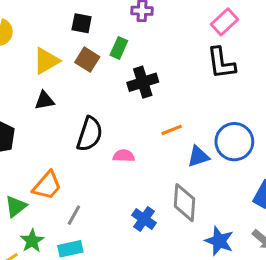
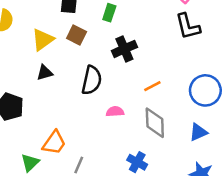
green rectangle: (119, 48) -> (109, 13), moved
black semicircle: (90, 134) -> (92, 80), moved
blue triangle: (198, 156) -> (198, 132), moved
gray diamond: (185, 203) -> (155, 123), moved

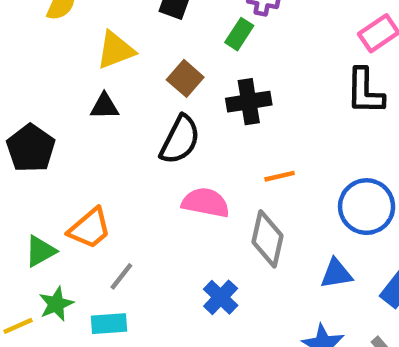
brown square: (77, 35) -> (185, 78), moved
pink semicircle: (115, 112) -> (206, 203), size x1.5

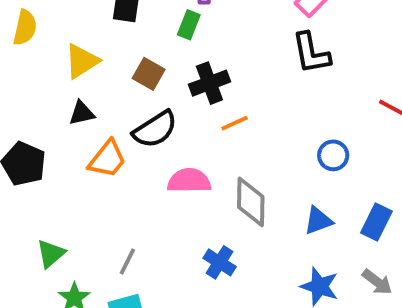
black semicircle: (180, 140) -> (155, 129), turned 42
orange line: (280, 176) -> (235, 123), moved
blue circle: (367, 207) -> (333, 155), size x0.6
orange trapezoid: (90, 228) -> (107, 159), moved

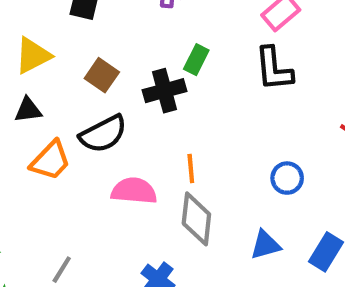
green rectangle: (189, 25) -> (196, 60), moved
orange line: (235, 123) -> (191, 168), moved, turned -76

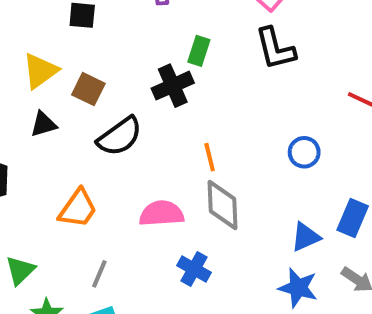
brown square: (102, 75) -> (88, 89), moved
orange trapezoid: (50, 160) -> (78, 209), moved
pink semicircle: (134, 191) -> (161, 213), moved
blue triangle: (265, 245) -> (306, 237), moved

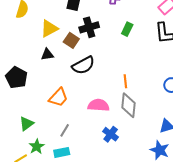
black cross: (173, 86) -> (89, 27), moved

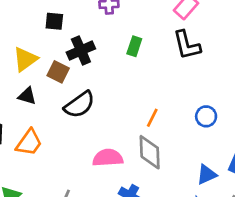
black triangle: (47, 54) -> (27, 96), turned 32
orange line: (125, 81) -> (152, 118), moved, turned 40
orange trapezoid: (58, 97) -> (29, 143), moved

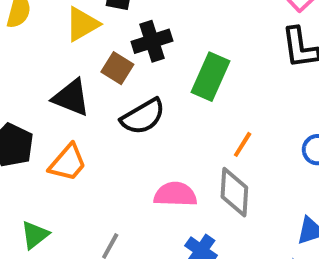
green rectangle: (134, 46) -> (210, 77), moved, size x1.6
yellow triangle: (25, 59) -> (82, 24), moved
black triangle: (27, 96) -> (71, 98), size x1.5

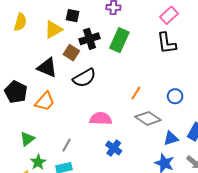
green rectangle: (210, 77) -> (119, 40), moved
gray diamond: (234, 192) -> (148, 118), moved, turned -60

